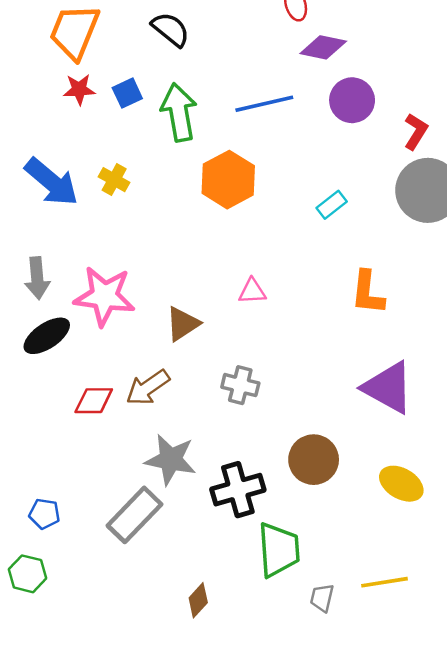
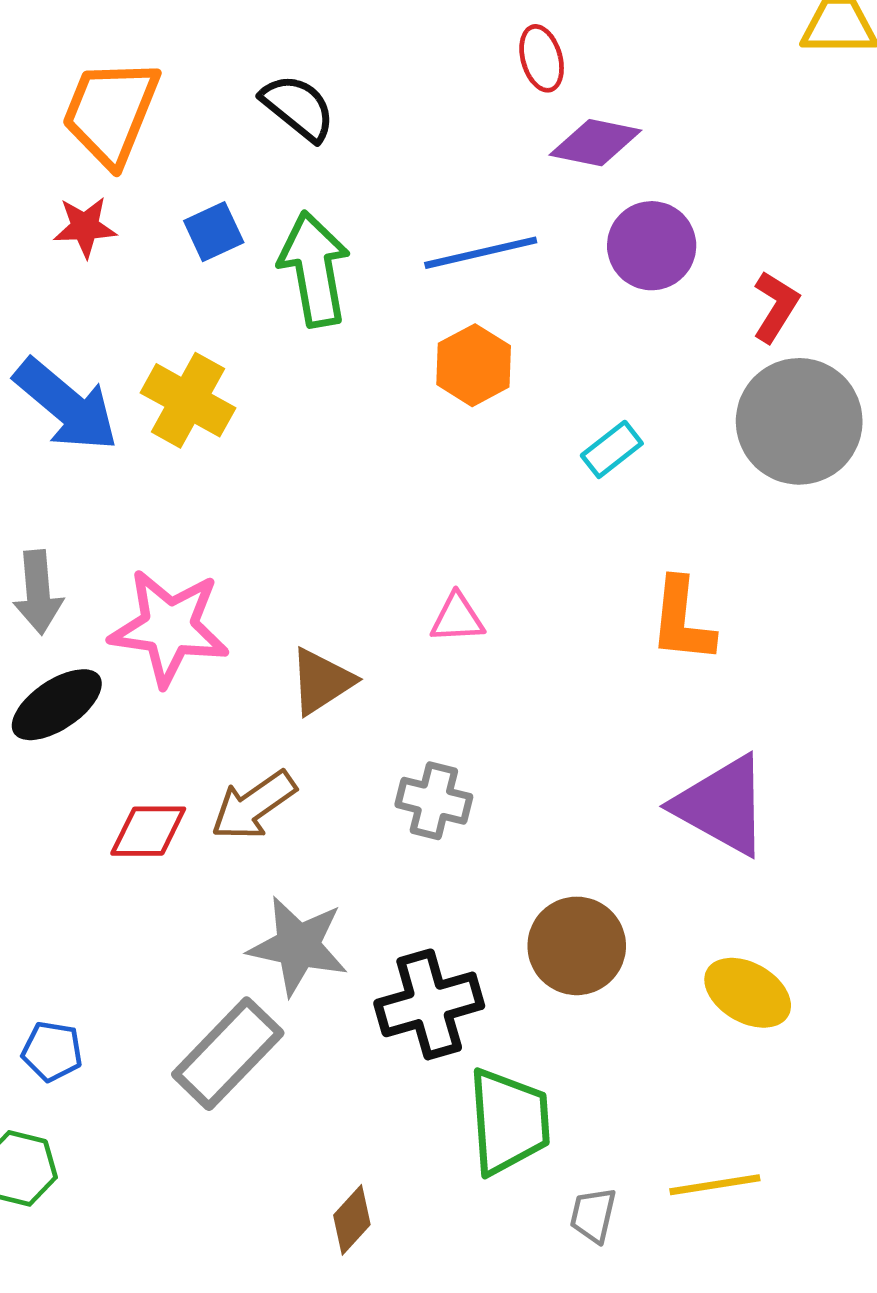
red star: (79, 89) -> (85, 227), moved
yellow cross: (114, 180) -> (188, 400), size x1.5
orange hexagon: (228, 180) -> (474, 365), moved, size x0.7

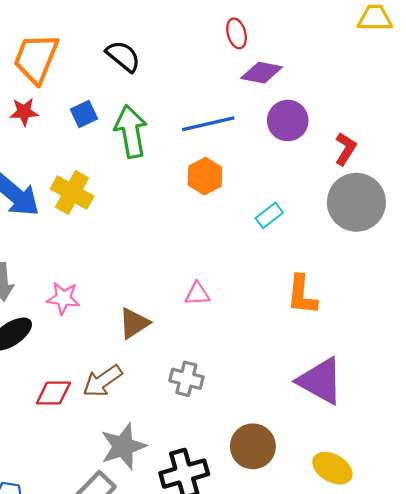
pink star: (169, 627) -> (63, 298), size x0.6
gray star: (298, 946) -> (123, 446), turned -30

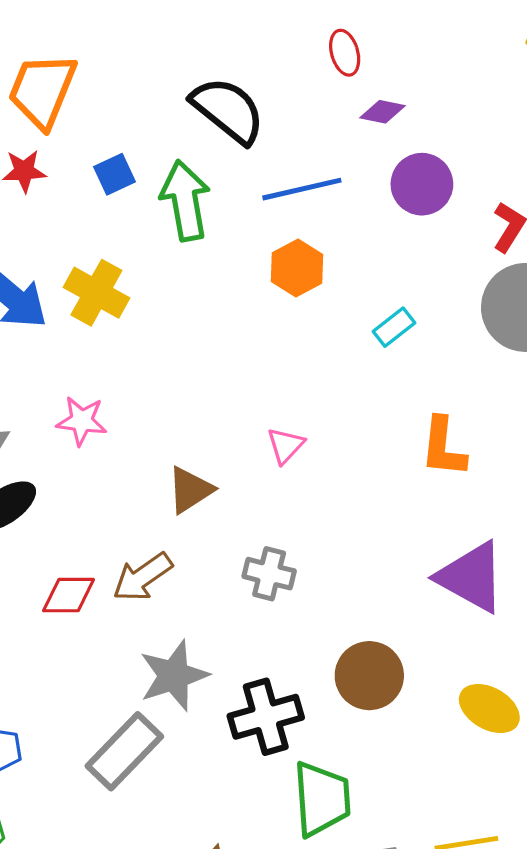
black semicircle: (123, 56) -> (228, 110), moved, size x1.4
purple diamond: (262, 73) -> (382, 112), size x0.7
pink triangle: (197, 294) -> (285, 446), turned -44
pink star: (63, 298) -> (82, 421), moved

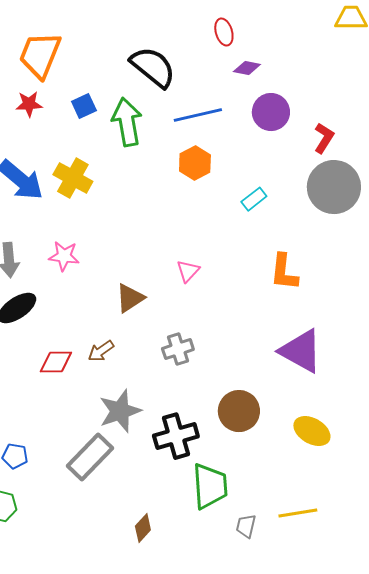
gray cross: (269, 574) -> (178, 349), turned -32
brown arrow: (142, 577) -> (101, 351), size x0.7

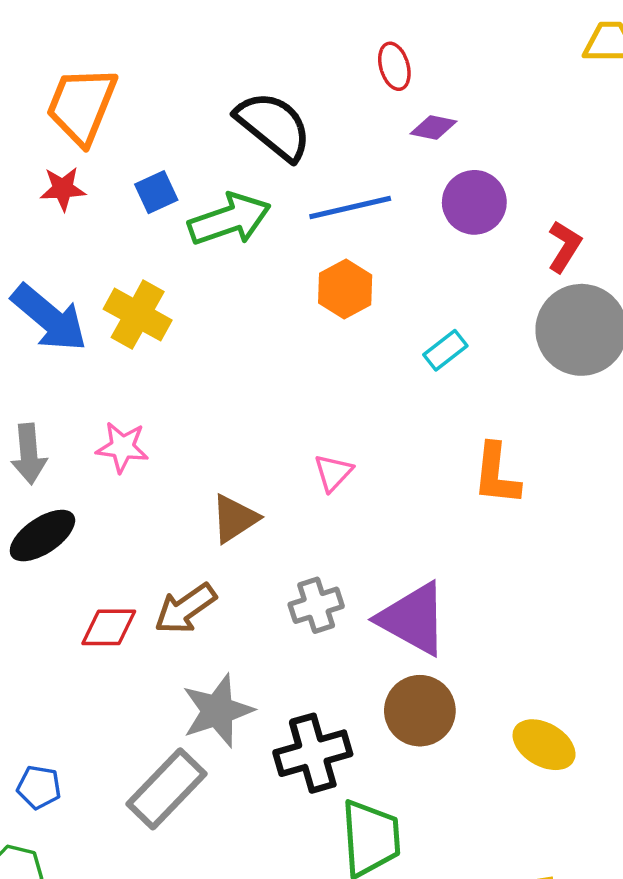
green arrow: (127, 122) -> (229, 219), turned 81
brown arrow: (101, 351) -> (185, 609), size x1.4
purple triangle: (301, 351) -> (413, 619), moved

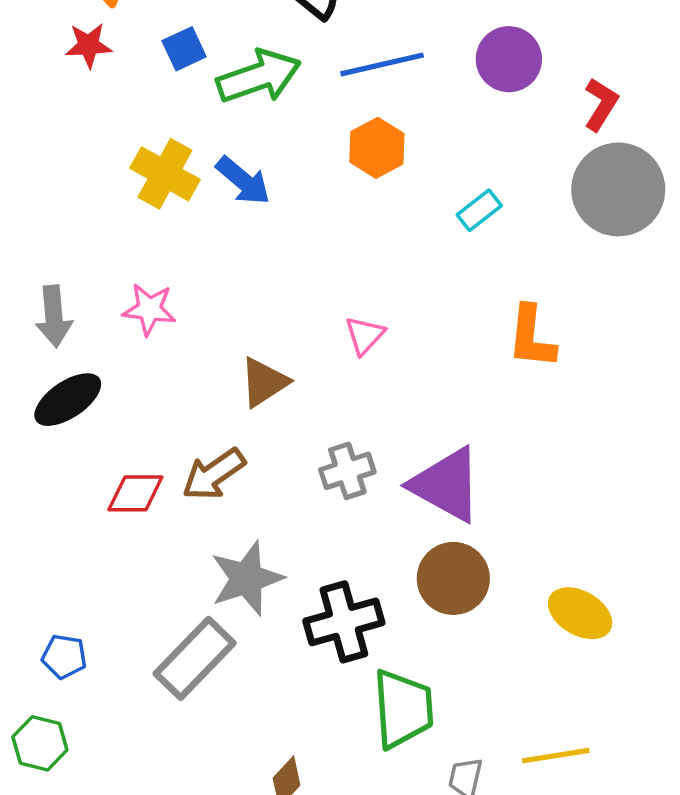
blue arrow: (49, 318) -> (243, 181), moved, size x0.7

